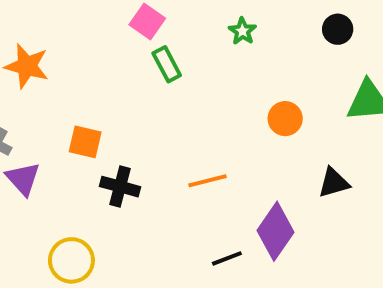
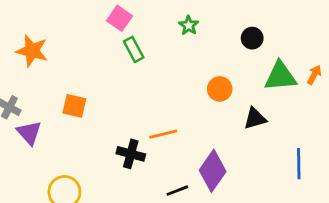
black circle: (338, 29) -> (252, 38), moved
black triangle: (334, 183) -> (255, 119), moved
black cross: (120, 187) -> (131, 154), moved

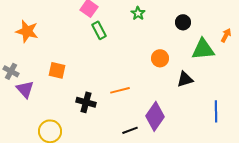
orange arrow: (314, 75) -> (226, 35), moved
black cross: (131, 154) -> (86, 102), moved

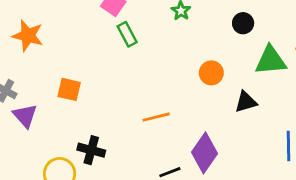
black cross: (86, 102) -> (91, 150), moved

